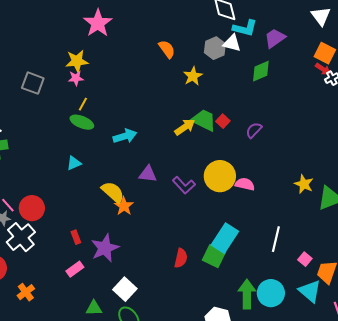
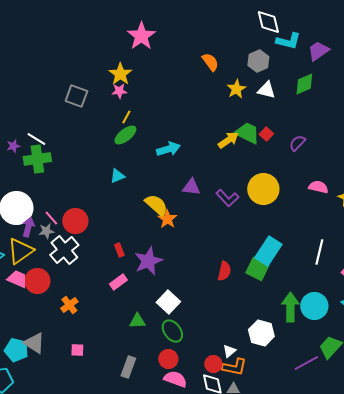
white triangle: (232, 43) -> (266, 90), moved
yellow star: (77, 61) -> (120, 74), turned -30
green ellipse: (82, 122) -> (125, 135), turned -60
pink semicircle: (245, 184) -> (318, 187), moved

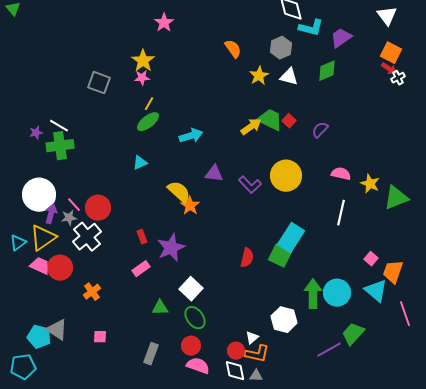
pink star: (141, 36) -> (164, 23), size x0.7
white line: (319, 252) -> (341, 213), moved

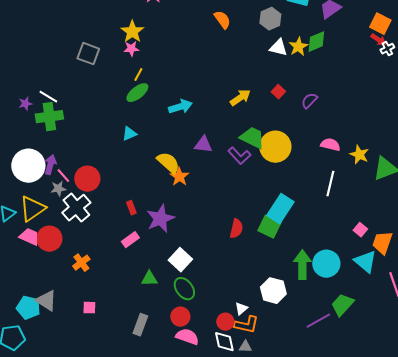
yellow star: (259, 76) -> (298, 47), moved
green trapezoid: (270, 120) -> (252, 138), moved
purple arrow: (51, 214) -> (50, 165), moved

